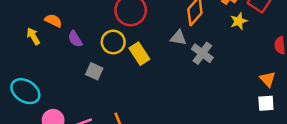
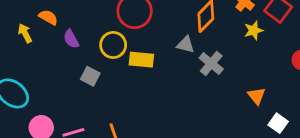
yellow rectangle: (139, 54) -> (141, 60), turned -55
orange triangle: (268, 79) -> (257, 96), moved
white square: (266, 103) -> (278, 123), turned 36

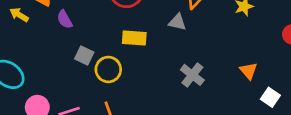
yellow arrow: (25, 33) -> (19, 15), turned -30
yellow circle: (113, 45) -> (108, 69), moved
gray cross: (211, 63) -> (192, 75), moved

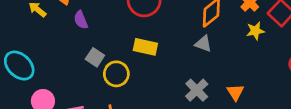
gray triangle: (177, 22) -> (203, 44), moved
orange triangle: (248, 71) -> (235, 92), moved

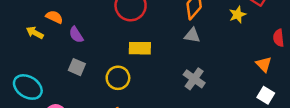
gray square: (95, 57) -> (77, 67), moved
orange triangle: (235, 92) -> (264, 64), moved

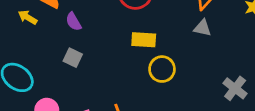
yellow circle: (118, 78) -> (162, 69), moved
gray cross: (194, 79) -> (235, 88), moved

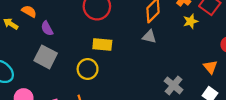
gray square: (73, 58) -> (46, 57), size x1.5
yellow circle: (162, 69) -> (88, 69), moved

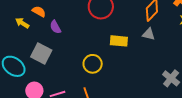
yellow rectangle: (102, 45) -> (119, 41), moved
gray square: (46, 57) -> (41, 53), moved

